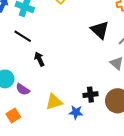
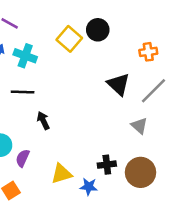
black line: (23, 36) -> (23, 92), turned -30
purple semicircle: (23, 89) -> (23, 158), turned 80

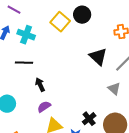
purple semicircle: (23, 158) -> (44, 107), moved, turned 32
black cross: (107, 165) -> (89, 119), turned -32

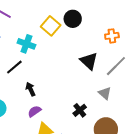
cyan cross: (26, 35) -> (26, 44), moved
black line: (24, 63) -> (14, 67), turned -42
black cross: (89, 119) -> (80, 110), moved

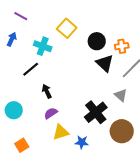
black circle: (73, 19) -> (97, 41), moved
orange cross: (112, 36) -> (122, 46), moved
black cross: (80, 110) -> (96, 112), size x1.6

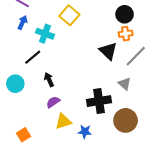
blue arrow: (12, 39) -> (22, 22), moved
black circle: (97, 41) -> (125, 14), moved
cyan circle: (14, 110) -> (15, 84), moved
black cross: (96, 112) -> (99, 101), turned 30

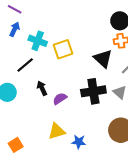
yellow square: (69, 15) -> (63, 49), moved, turned 30
black cross: (99, 101) -> (93, 91), moved
purple semicircle: (53, 102) -> (60, 99), moved

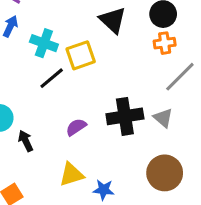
black triangle: (103, 59) -> (113, 20), moved
black line: (25, 65) -> (52, 78), moved
black arrow: (42, 88) -> (26, 141), moved

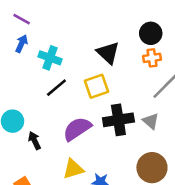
black triangle: (113, 20) -> (108, 53), moved
yellow square: (81, 55) -> (96, 86), moved
purple semicircle: (76, 127) -> (77, 129), size x1.6

